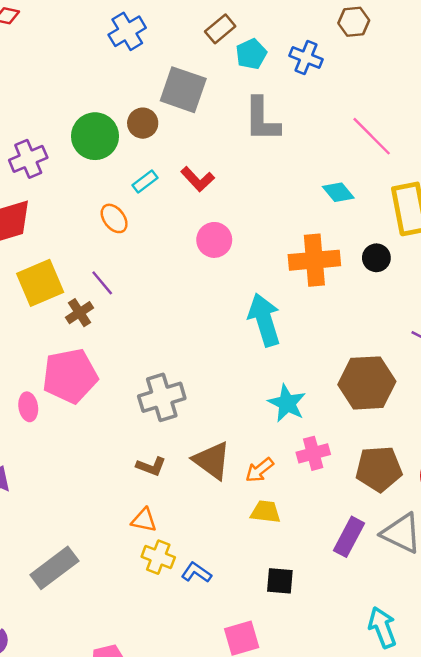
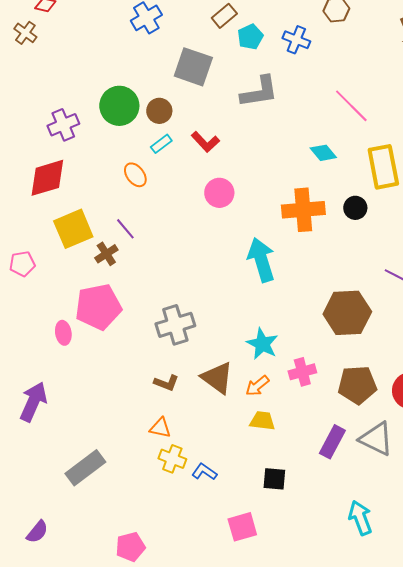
gray L-shape: (262, 119) -> (259, 92), turned -99
brown circle: (143, 123) -> (159, 111), moved
cyan star: (287, 403) -> (262, 344), moved

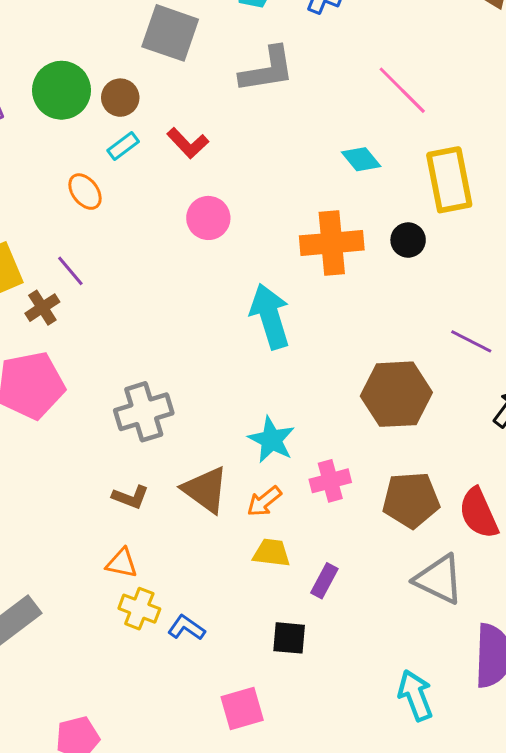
purple rectangle: (332, 442) -> (324, 581), moved, size x0.7

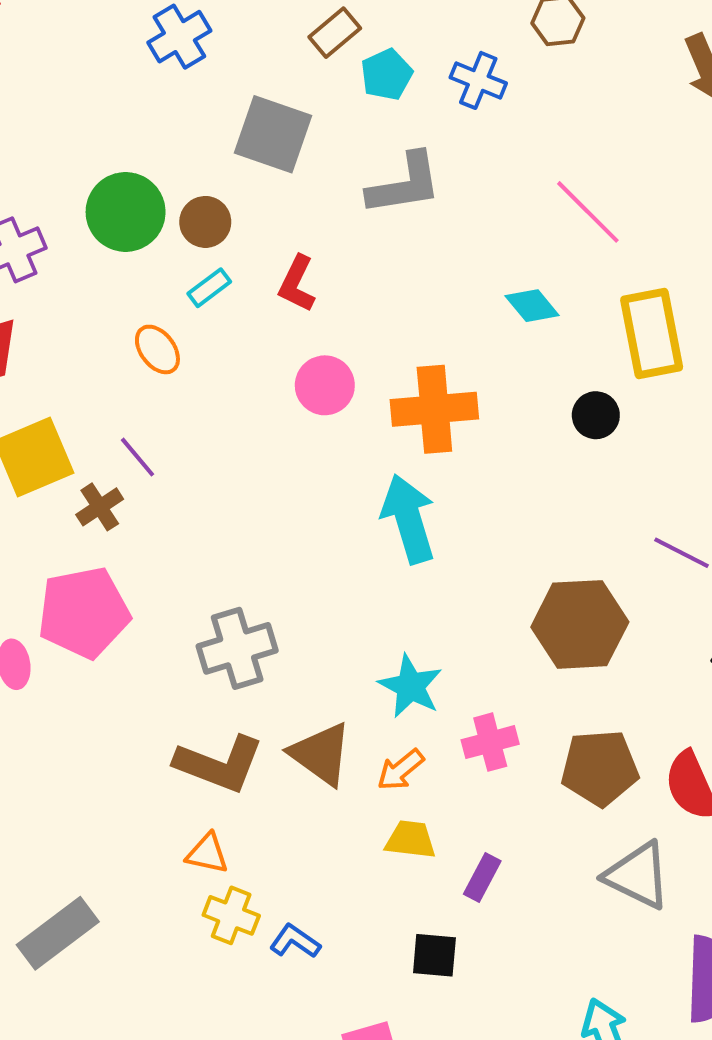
red L-shape: (188, 143) -> (297, 284), turned 69
orange cross: (332, 243) -> (434, 409), moved
brown L-shape: (131, 497) -> (219, 764), size x1.8

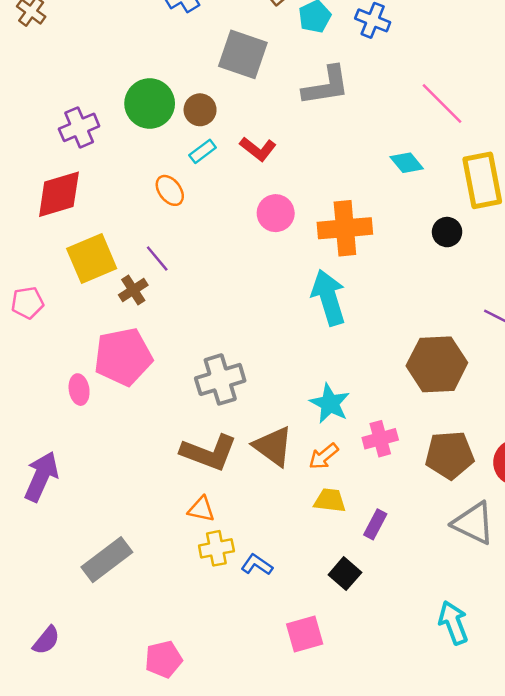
red L-shape: (297, 284) -> (258, 149), turned -78
yellow cross: (231, 915) -> (216, 548), turned -32
black square: (434, 955) -> (345, 574), turned 36

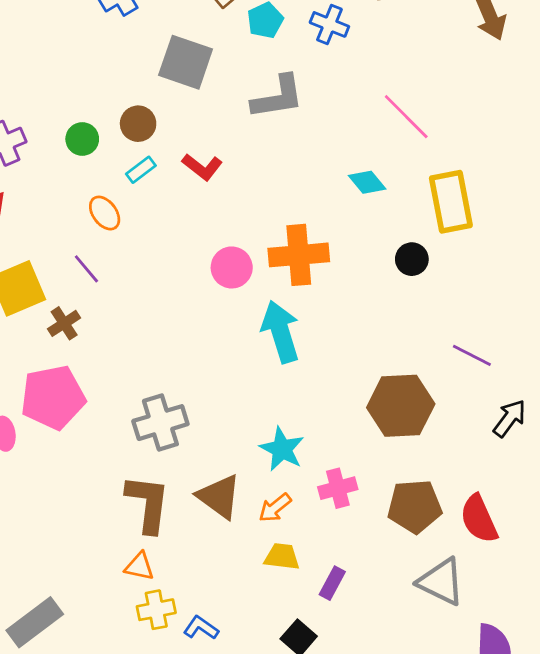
green circle: (150, 104) -> (82, 139), moved, size x0.6
pink circle: (276, 213) -> (232, 267), moved
purple line: (157, 258) -> (86, 269), moved
brown L-shape: (209, 453) -> (148, 504), turned -104

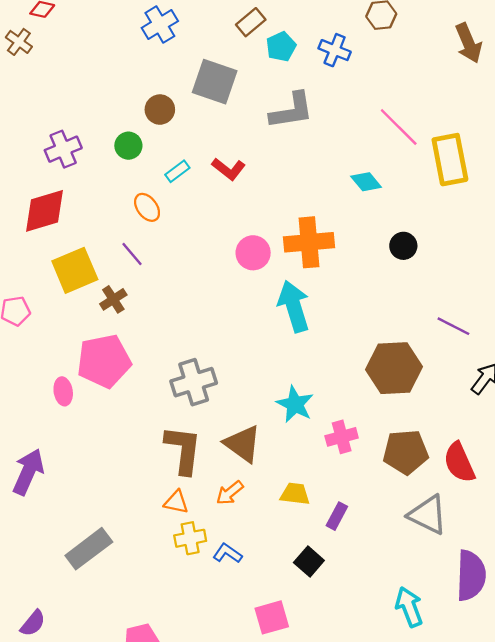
brown circle: (138, 124) -> (160, 110), moved
yellow rectangle: (451, 202) -> (450, 160), moved
orange arrow: (275, 508) -> (230, 493), moved

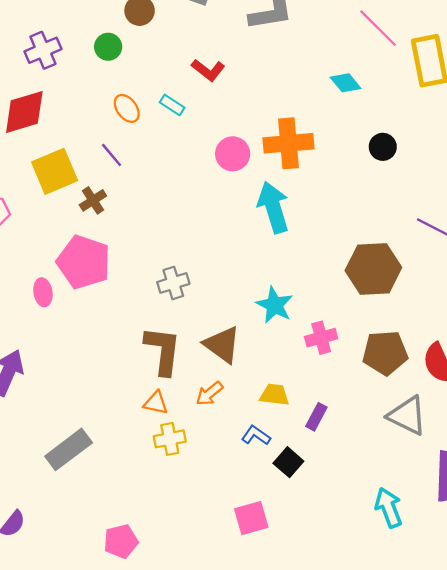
cyan rectangle: (177, 171) -> (172, 105), moved, turned 70
pink pentagon: (104, 361) -> (84, 262), turned 30
gray cross: (194, 382) -> (173, 283), size x0.7
blue L-shape: (227, 553) -> (256, 435), moved

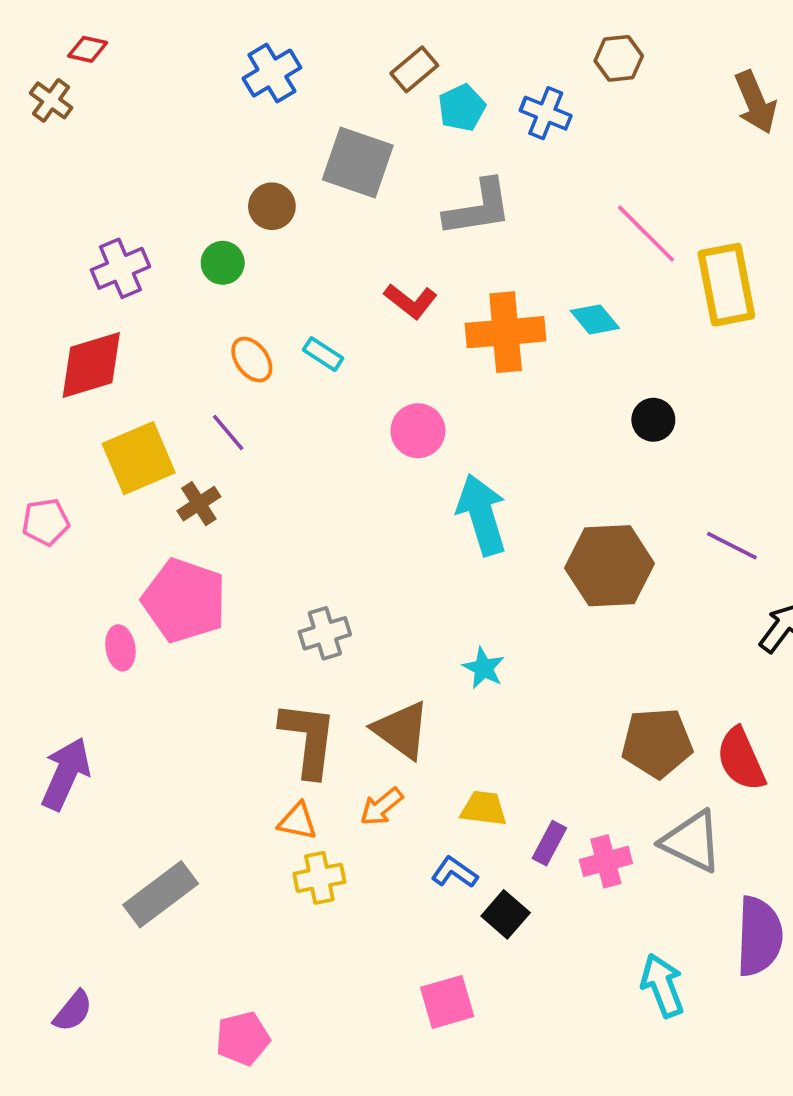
red L-shape: (208, 70) -> (411, 301), moved
orange cross: (288, 143) -> (506, 332), moved
brown hexagon: (373, 269) -> (610, 566), moved
cyan star: (275, 305) -> (484, 668), size x0.7
pink cross: (321, 338) -> (606, 861), moved

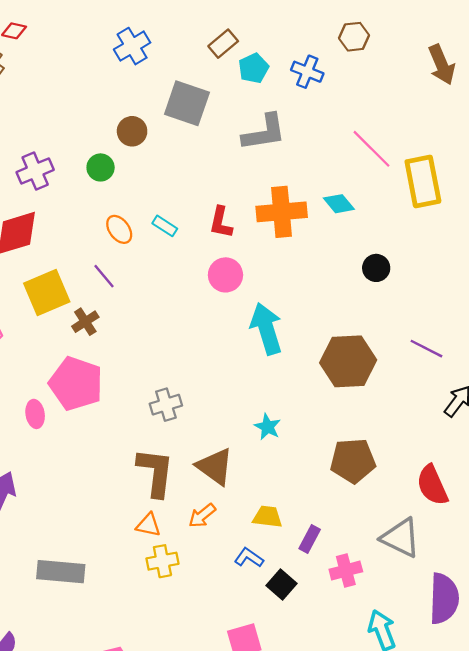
red L-shape: (411, 301) -> (221, 222), moved, turned 64
brown pentagon: (657, 743) -> (353, 461), moved
pink cross: (606, 861) -> (346, 570), moved
gray rectangle: (161, 894) -> (61, 572), turned 42

